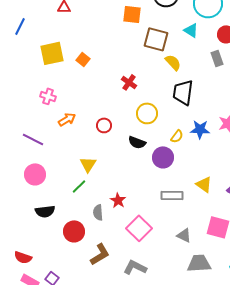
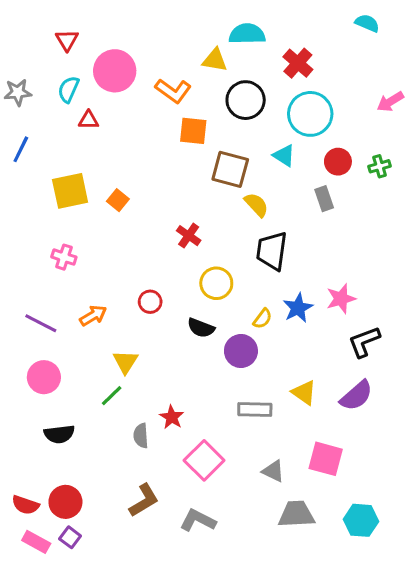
orange arrow: (67, 119) -> (93, 316), moved
blue star: (200, 129) -> (298, 308), turned -30
red circle: (74, 231) -> (65, 502), moved

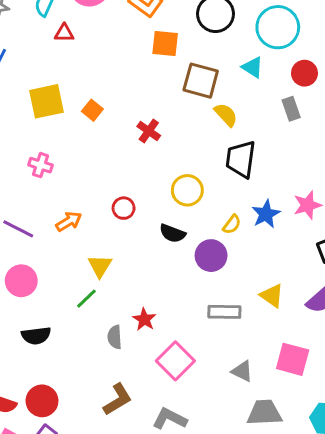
red cross: (189, 236) -> (149, 131), moved

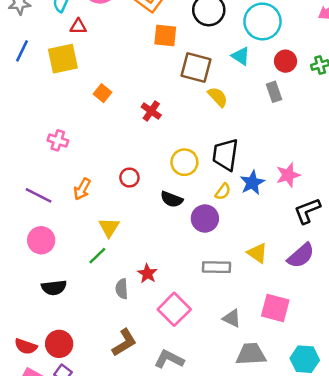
yellow square: (46, 101) -> (63, 59), moved
black trapezoid: (241, 159) -> (225, 155), moved
orange arrow: (69, 221) -> (82, 189), turned 150

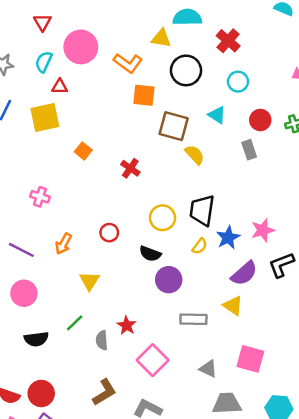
cyan circle: (262, 21) -> (238, 82), size x0.6
purple circle: (205, 218) -> (169, 280), moved
green line: (97, 256) -> (75, 323), moved
purple semicircle: (301, 256) -> (244, 273), moved

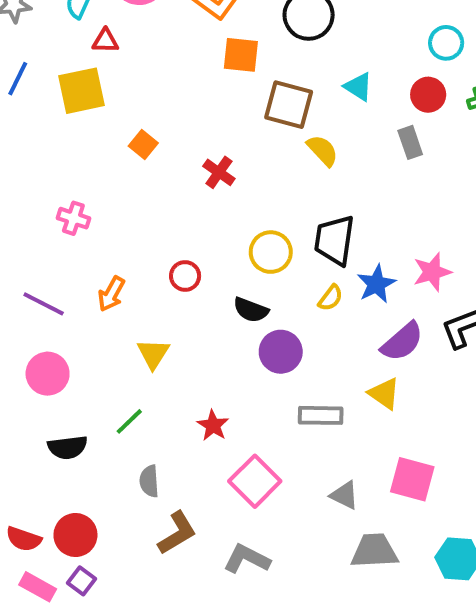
cyan circle: (238, 82) -> (446, 43), moved
gray semicircle: (102, 340) -> (149, 481), moved

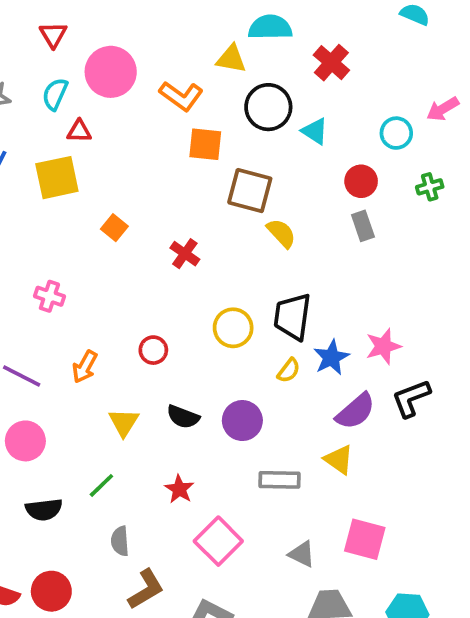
cyan triangle: (358, 87) -> (315, 131), moved
red circle: (428, 95) -> (361, 181), moved
black semicircle: (251, 310) -> (183, 417), moved

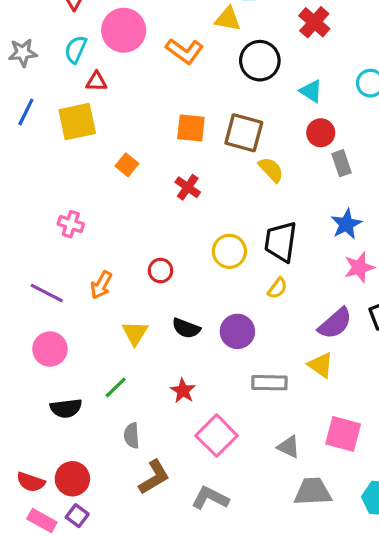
cyan triangle: (315, 131) -> (311, 91), moved
orange square: (205, 144) -> (191, 128), moved
red circle: (361, 181) -> (321, 133), moved
blue star: (331, 357) -> (346, 224), moved

